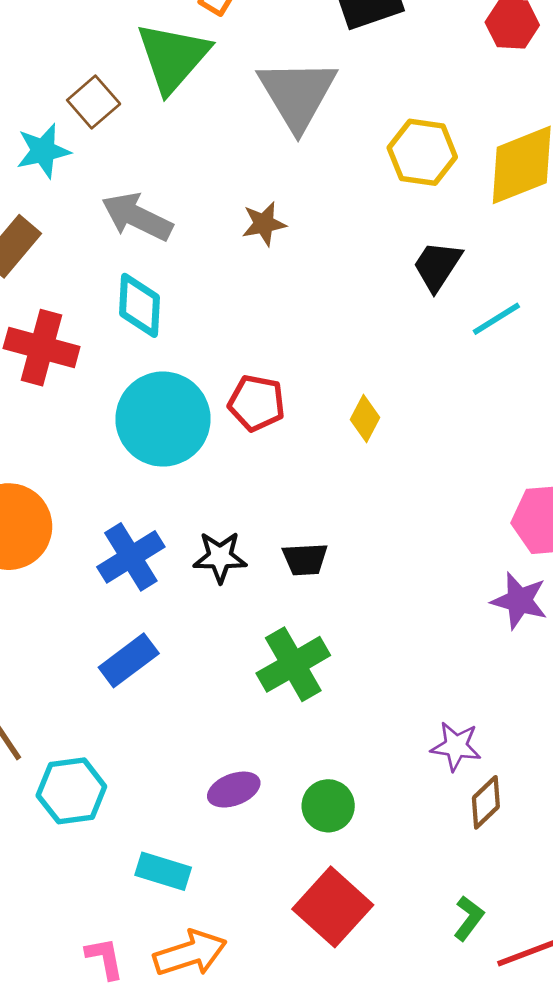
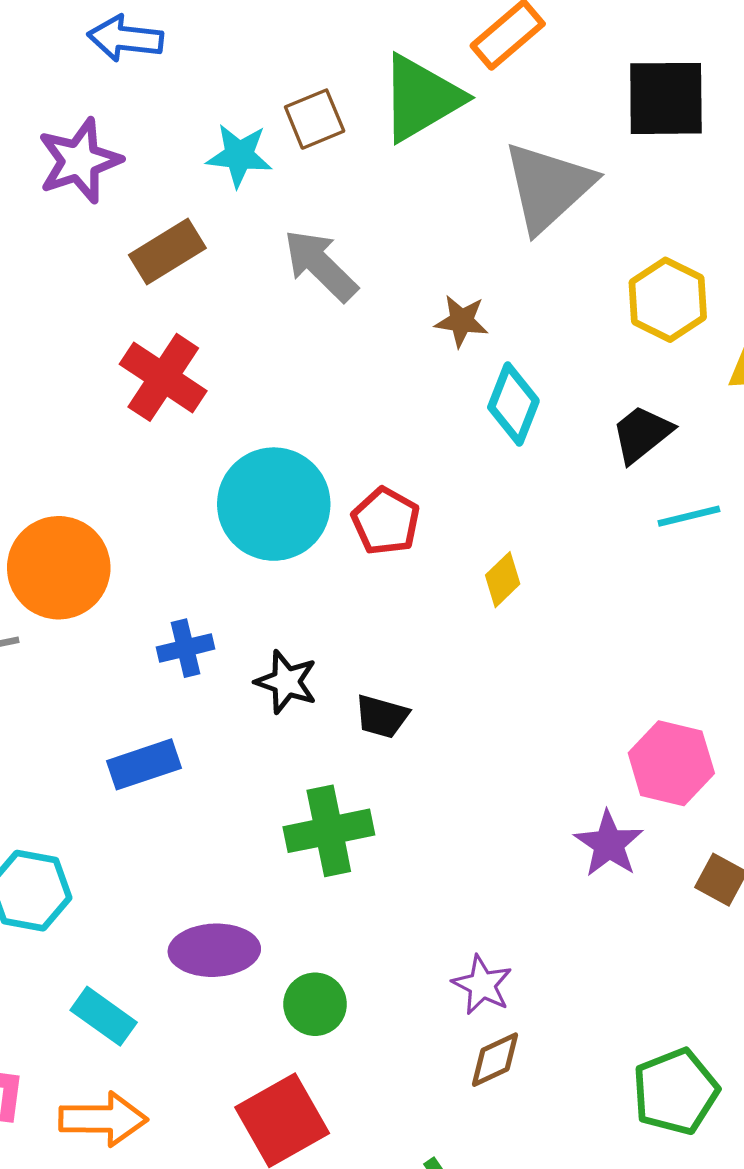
cyan diamond: (140, 305) -> (513, 404), moved
blue cross: (131, 557) -> (185, 648), size x0.7
purple ellipse: (234, 790) -> (214, 950), size x1.4

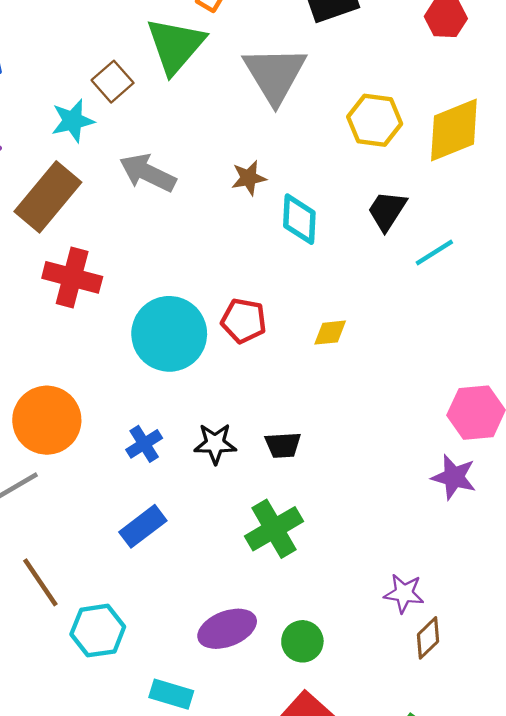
brown rectangle: (167, 251) -> (48, 197), size x1.4
yellow diamond: (503, 580) -> (330, 333), turned 57

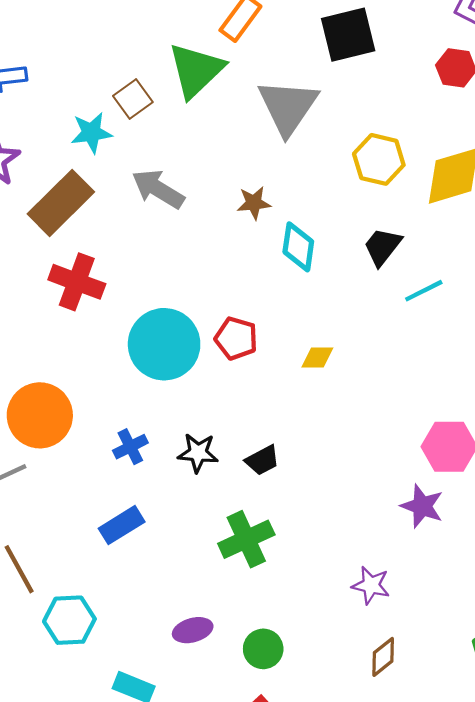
black trapezoid: (283, 445) -> (262, 460), turned -30
purple star: (404, 593) -> (371, 585), moved
purple ellipse: (227, 629) -> (193, 630), size x0.7

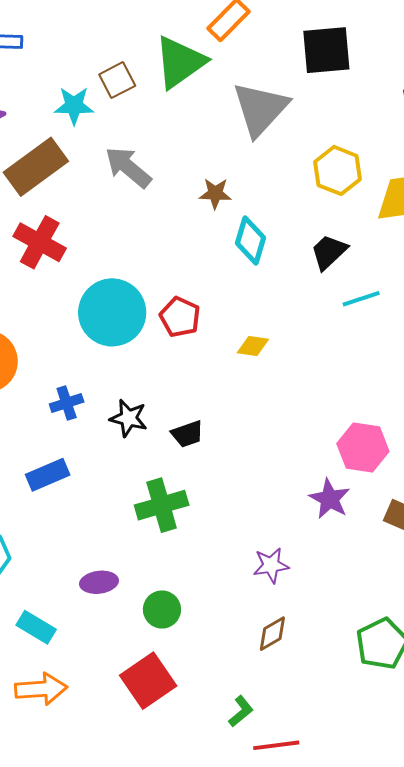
purple star: (371, 585) -> (271, 565), turned -30

